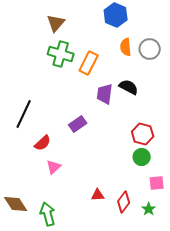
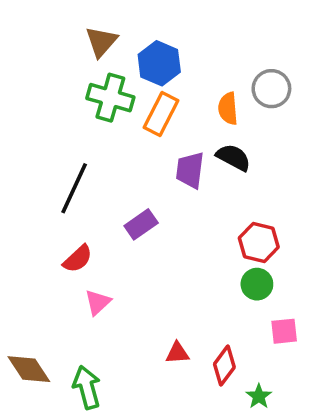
blue hexagon: (116, 15) -> (159, 63), moved
orange semicircle: (126, 47) -> (228, 109), moved
black line: (24, 114) -> (74, 188), moved
green star: (149, 209) -> (259, 396), moved

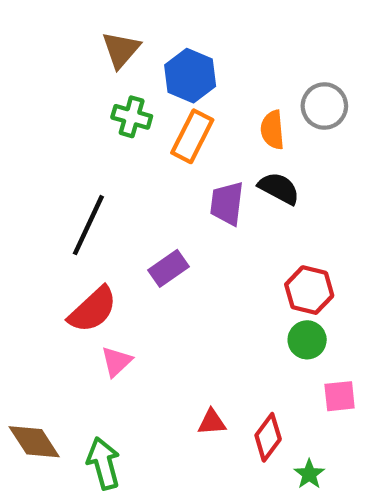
green cross: (110, 98) -> (132, 117), size x0.7
red semicircle: (78, 259) -> (93, 310), size x1.4

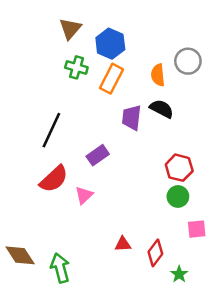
pink triangle: (117, 362) -> (84, 195), moved

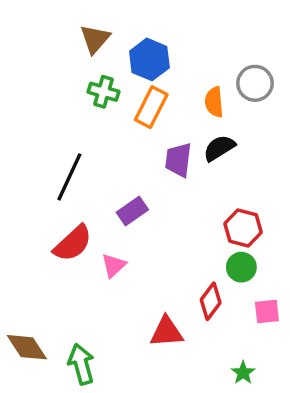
black semicircle: (162, 109) -> (219, 148), turned -60
red triangle: (123, 244) -> (166, 332), size x1.5
red diamond: (155, 253) -> (211, 301), moved

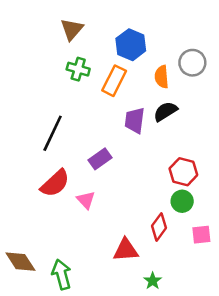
blue hexagon: (149, 59) -> (131, 45), moved
pink triangle: (114, 265) -> (86, 200), turned -30
green star: (243, 373) -> (153, 281), moved

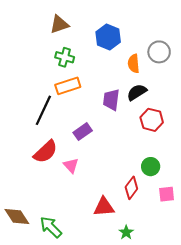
brown triangle: (72, 29) -> (59, 24), turned 30
orange rectangle: (114, 81) -> (68, 86), moved, turned 45
red hexagon: (183, 172) -> (152, 120), moved
green arrow: (62, 274) -> (51, 227), turned -30

